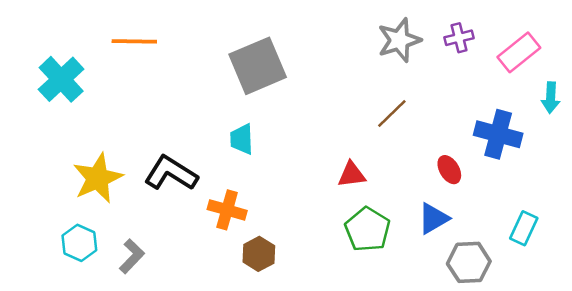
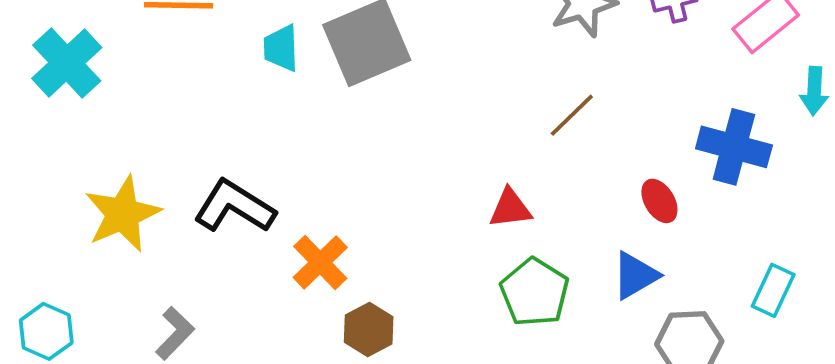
cyan trapezoid: (242, 139) -> (281, 48), moved
orange cross: (227, 210) -> (320, 262), turned 30
cyan hexagon: (79, 243) -> (46, 331), moved

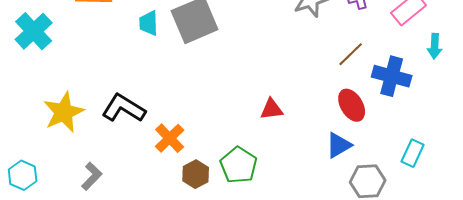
brown line: (572, 115) -> (351, 54), moved
red ellipse: (659, 201) -> (352, 105), size x1.4
green pentagon: (535, 292) -> (239, 165), moved

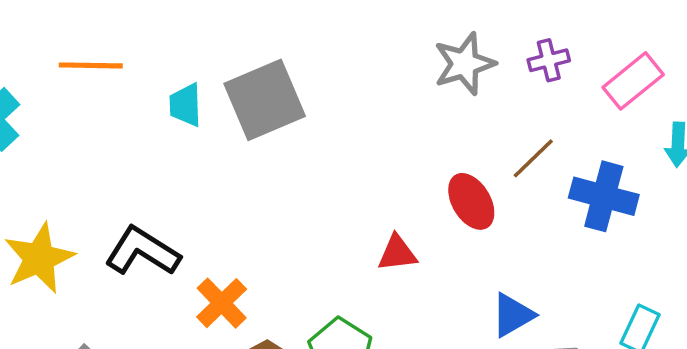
red ellipse: (352, 105) -> (471, 201), moved

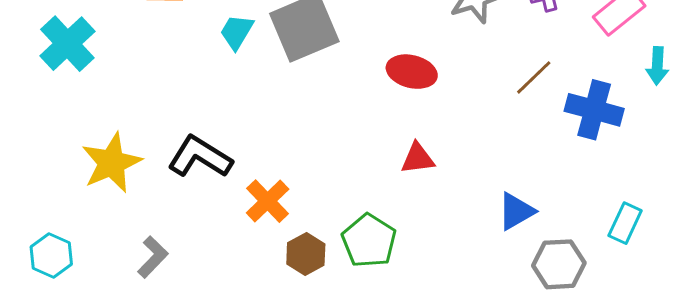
cyan trapezoid: (185, 105) -> (237, 32), turned 33
red ellipse: (471, 201) -> (412, 72), moved, turned -45

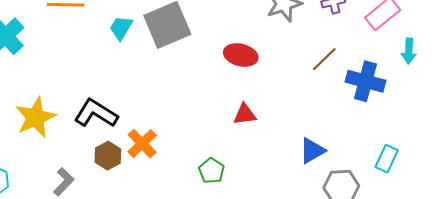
green pentagon: (369, 241) -> (212, 171), size x0.7
brown hexagon: (306, 254) -> (108, 156), moved

